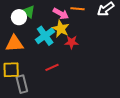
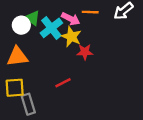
cyan cross: (45, 36) -> (51, 28), moved

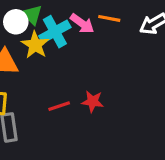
yellow star: (71, 37) -> (35, 45), moved
red star: (85, 52) -> (93, 101), moved

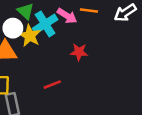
white circle: (16, 22) -> (13, 28), moved
red star: (93, 101) -> (79, 52), moved

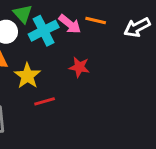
yellow star: (30, 36) -> (27, 76), moved

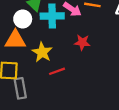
cyan cross: (44, 31) -> (52, 16), turned 30

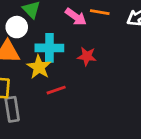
cyan cross: (52, 16) -> (49, 48), moved

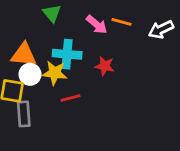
white circle: (17, 27) -> (30, 74), moved
yellow star: (39, 67) -> (55, 73), turned -30

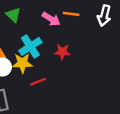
white arrow: (161, 29) -> (104, 16), turned -42
cyan cross: (67, 54) -> (30, 46), turned -30

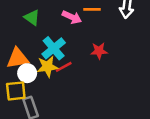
red star: (62, 52) -> (99, 51), moved
red line: (38, 82) -> (64, 67), moved

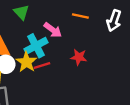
pink arrow: (72, 17) -> (53, 30), moved
yellow star: (47, 67) -> (26, 62), turned 30

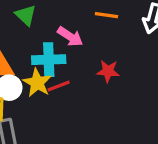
cyan cross: (36, 46) -> (49, 60), turned 30

